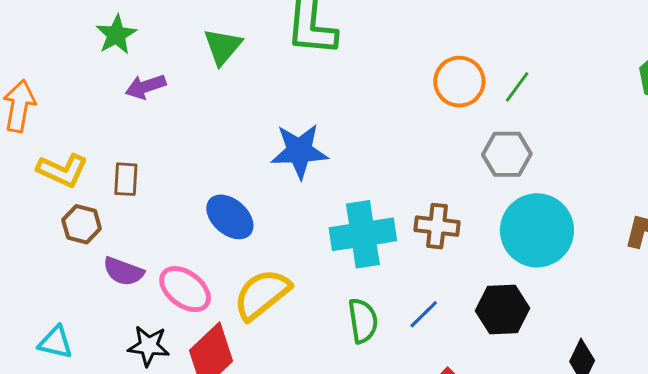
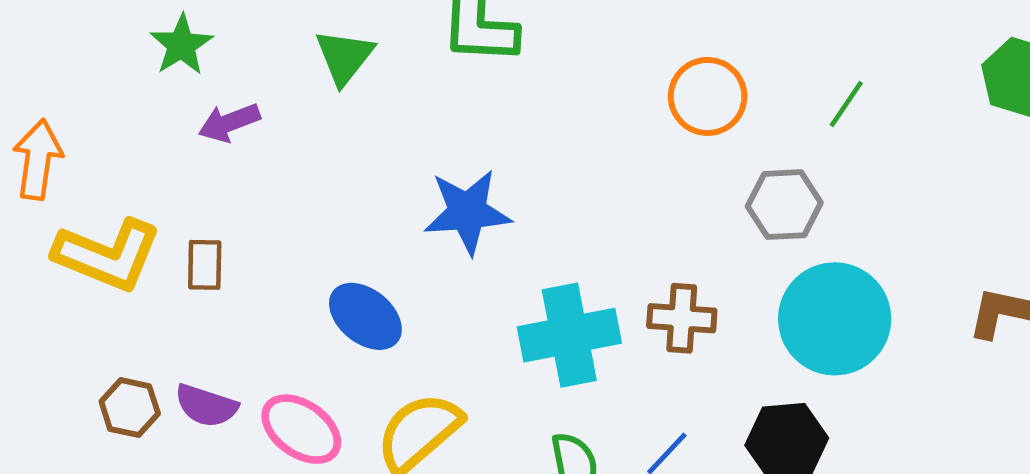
green line: (517, 87) -> (846, 104), moved
yellow L-shape: (62, 170) -> (107, 255), size x1.4
brown hexagon: (82, 224) -> (130, 408), moved

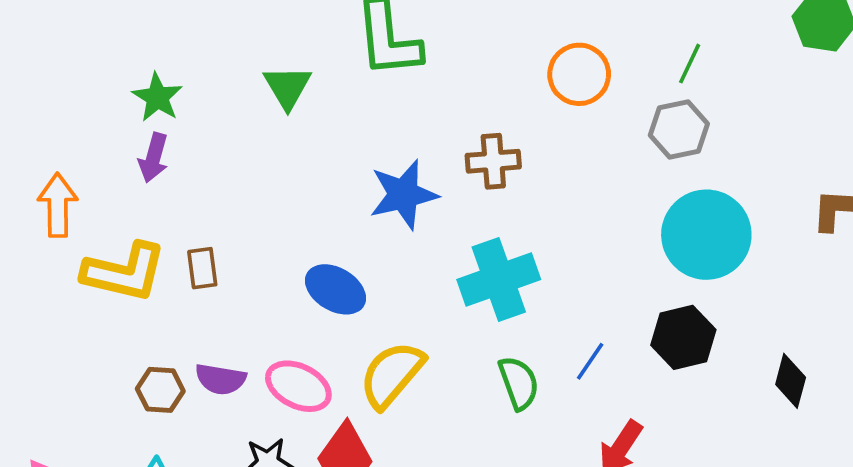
purple arrow: (229, 123) -> (153, 158), moved, turned -45
gray hexagon: (784, 205) -> (679, 130), moved
brown cross: (682, 318) -> (493, 161), moved

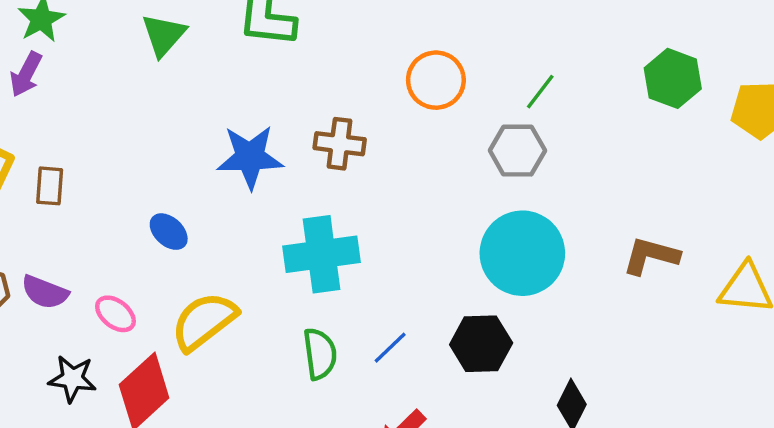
blue ellipse: (336, 289) -> (169, 232), size x0.7
pink ellipse: (298, 386) -> (115, 314), size x0.7

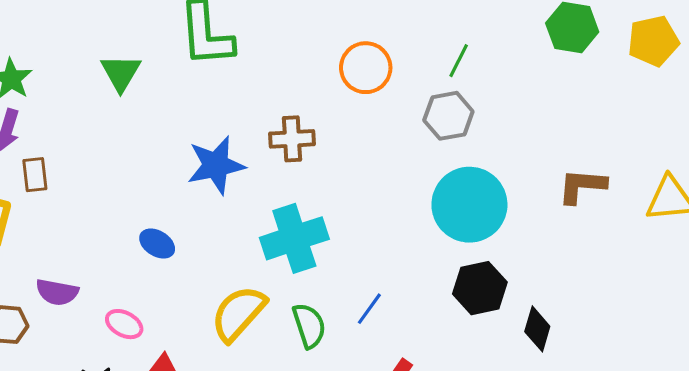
brown rectangle: (50, 186) -> (35, 175), moved
purple semicircle: (45, 292) -> (57, 292), moved
yellow semicircle: (204, 321) -> (238, 313), moved
black hexagon: (481, 344) -> (480, 288), moved

